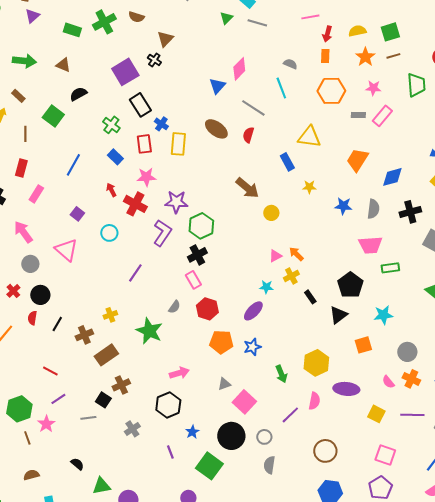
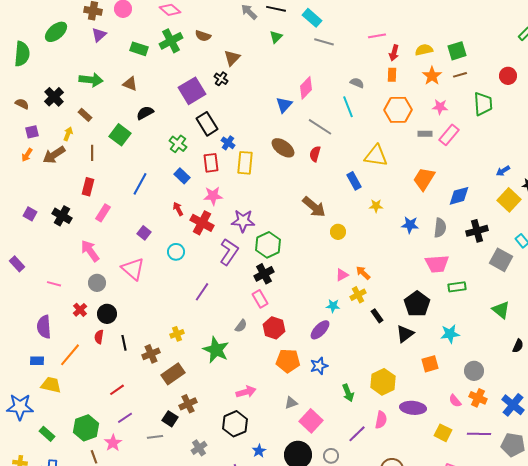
green triangle: (226, 18) -> (276, 37), moved
black line: (57, 324) -> (124, 343), turned -42
red line: (50, 371) -> (117, 390), turned -63

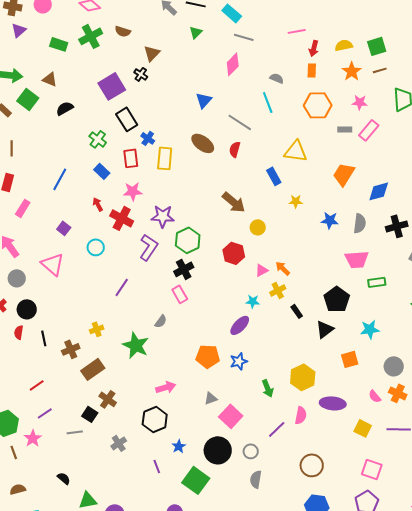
pink diamond: (306, 88) -> (233, 64), moved
green square: (120, 135) -> (28, 99), moved
red hexagon: (274, 328) -> (234, 253), moved
brown cross: (188, 404) -> (108, 399), turned -30

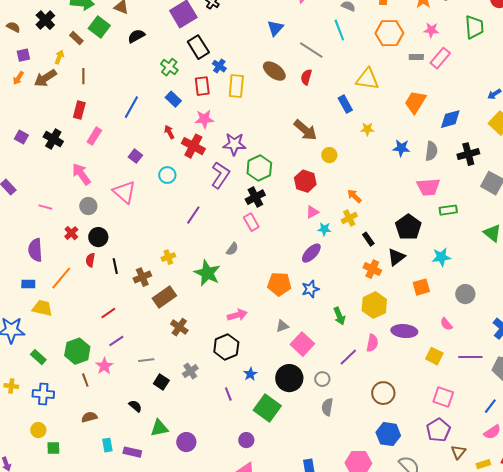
pink triangle: (262, 270) -> (312, 212), moved
orange cross: (398, 393) -> (372, 269), moved
black square: (90, 414) -> (161, 382), moved

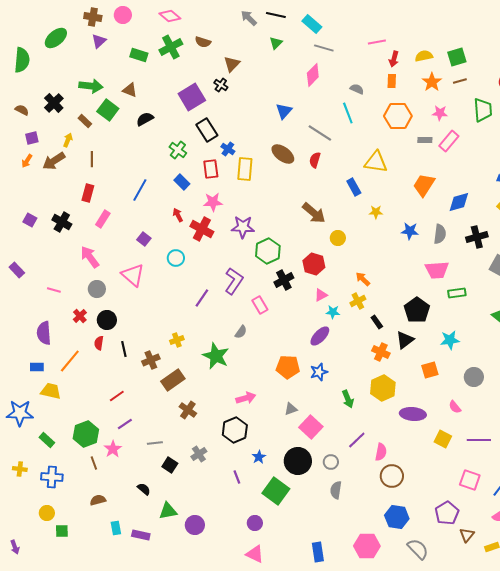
purple L-shape: (220, 175) -> (234, 281), moved
black cross: (255, 197) -> (284, 280), moved
pink semicircle: (372, 343) -> (381, 452), moved
pink square: (443, 397) -> (470, 480), moved

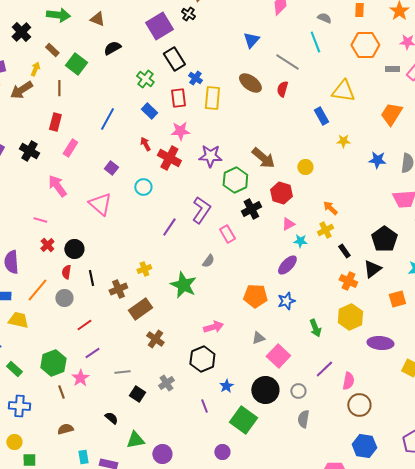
green square: (108, 110) -> (76, 64), moved
brown arrow: (314, 213) -> (263, 158), moved
gray circle: (97, 289) -> (64, 298), moved
pink line: (54, 290) -> (40, 220), moved

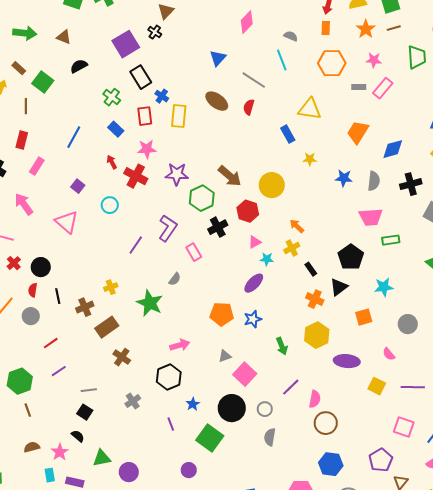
yellow circle: (305, 167) -> (272, 185), size x1.6
pink star: (80, 378) -> (60, 452), moved
black square: (137, 394) -> (85, 412), moved

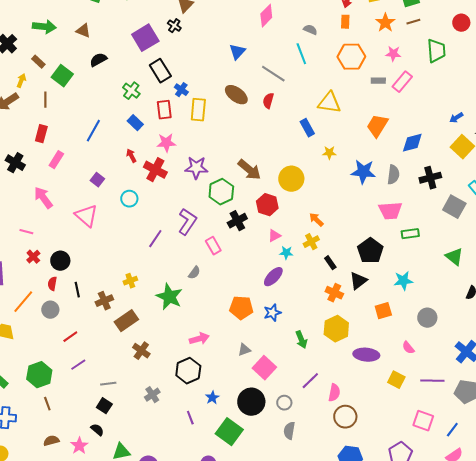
blue star: (344, 178) -> (363, 172), size x1.4

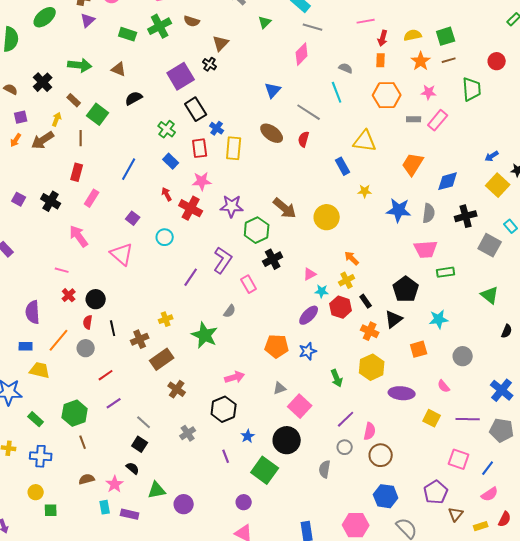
red hexagon: (267, 205) -> (341, 307), moved
gray line: (108, 384) -> (144, 422), turned 49
gray circle: (284, 403) -> (345, 447), moved

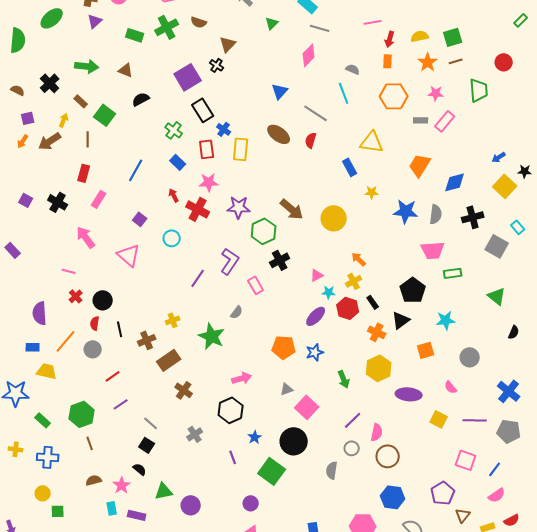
red semicircle: (505, 519) -> (512, 520), turned 35

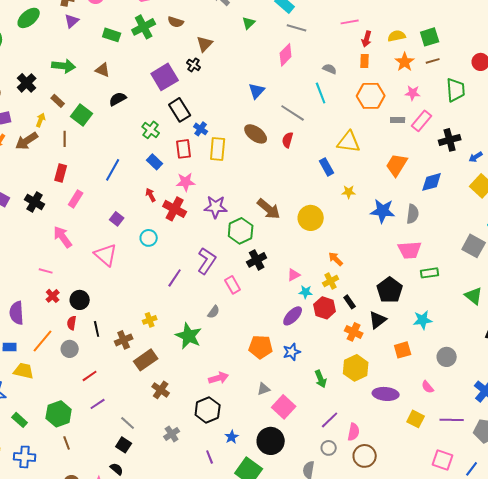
black cross: (473, 217) -> (450, 140), moved

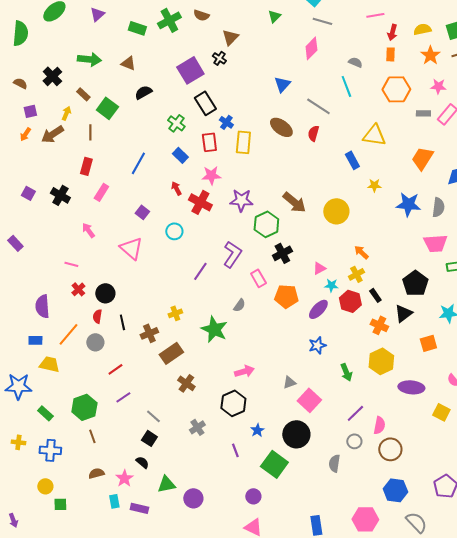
pink arrow: (63, 237) -> (88, 230), size x0.7
orange pentagon: (261, 347) -> (286, 296), moved

